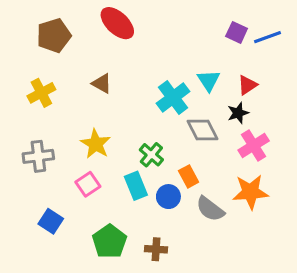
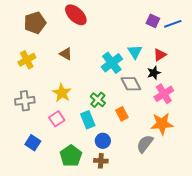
blue circle: (168, 197) -> (103, 141), moved
gray semicircle: (210, 209) -> (145, 144), moved, turned 90

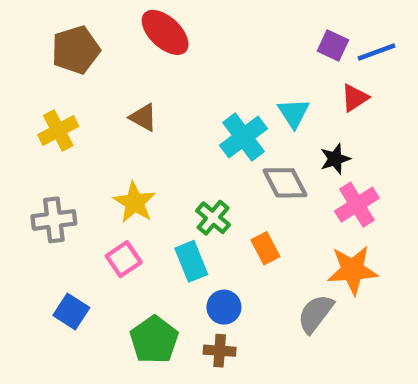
red triangle: (160, 55) -> (355, 98), moved

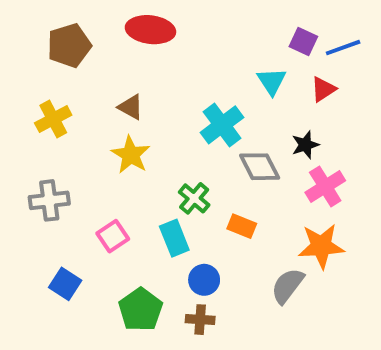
red ellipse: (165, 32) -> (150, 30), turned -36
cyan triangle: (294, 113) -> (272, 81), moved
yellow star: (135, 202) -> (131, 155), moved
orange rectangle: (265, 248) -> (242, 226), turned -40

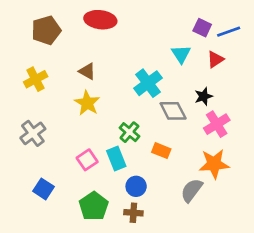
gray cross: (49, 200) -> (33, 133), turned -30
pink square: (113, 236) -> (87, 160), moved

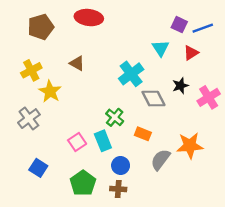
yellow star: (87, 103) -> (50, 92), moved
pink cross: (217, 124) -> (209, 97), moved
gray semicircle: (192, 190) -> (160, 160), moved

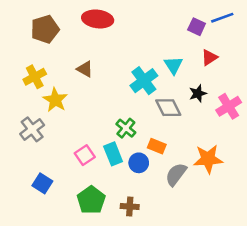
blue line: (203, 28) -> (222, 18), moved
cyan triangle: (160, 48) -> (173, 65), moved
blue circle: (121, 166) -> (139, 163), moved

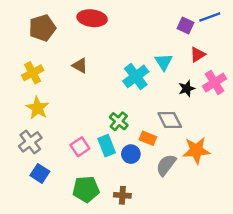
yellow star: (55, 100) -> (37, 108), moved
pink cross: (229, 106) -> (215, 82), moved
gray diamond: (168, 108) -> (170, 120), moved
gray cross: (32, 129) -> (30, 142), moved
green pentagon: (91, 200) -> (86, 189), turned 30

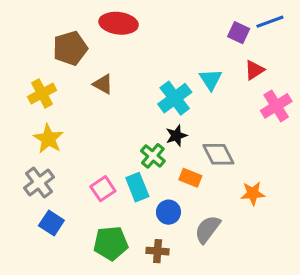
brown pentagon: (42, 28) -> (70, 48), moved
black star: (187, 89) -> (176, 136), moved
orange star: (196, 150) -> (253, 193), size x0.7
blue circle: (131, 154) -> (168, 212), moved
gray semicircle: (166, 165) -> (208, 229), moved

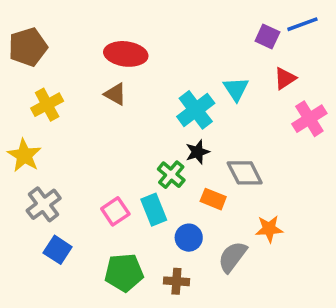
red ellipse: (119, 23) -> (126, 54), moved
brown pentagon: (70, 48) -> (28, 47), moved
yellow star: (48, 139) -> (24, 155), moved
orange star: (253, 193) -> (269, 229), moved

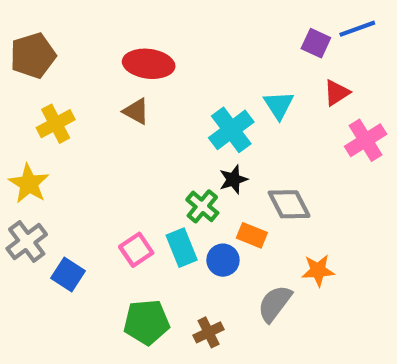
gray cross: (44, 204) -> (27, 241), moved
blue circle: (189, 238) -> (223, 260), moved
blue square: (58, 250) -> (68, 275), moved
brown cross: (176, 281) -> (209, 332), turned -30

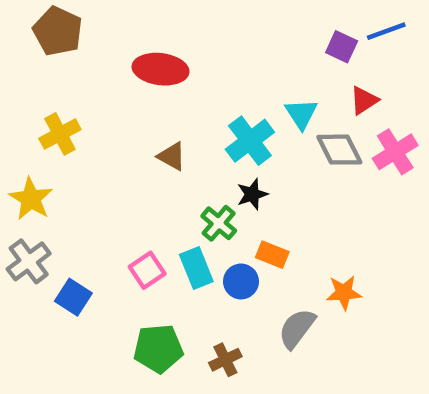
brown pentagon: (33, 56) -> (58, 31), moved, turned -30
brown triangle: (136, 111) -> (172, 156), moved
gray diamond: (289, 204) -> (339, 150), moved

